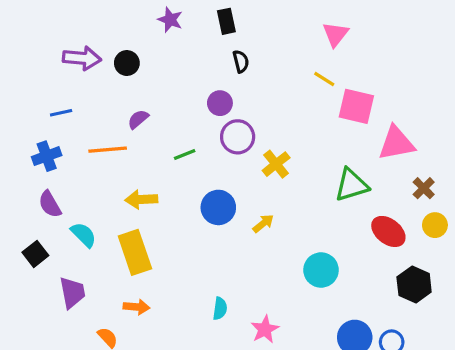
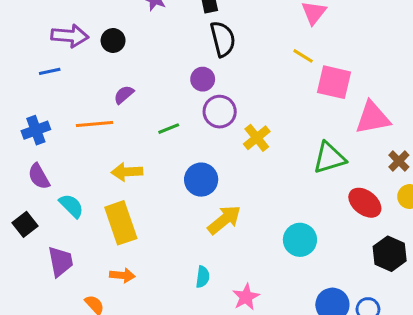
black semicircle: (241, 61) -> (223, 39), size x1.6
blue line: (61, 113) -> (50, 71), moved
yellow arrow: (263, 223) -> (224, 220), moved, size x1.6

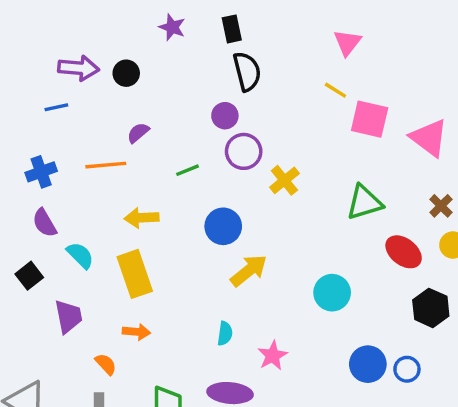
pink triangle: (373, 118) -> (429, 138), moved, turned 48

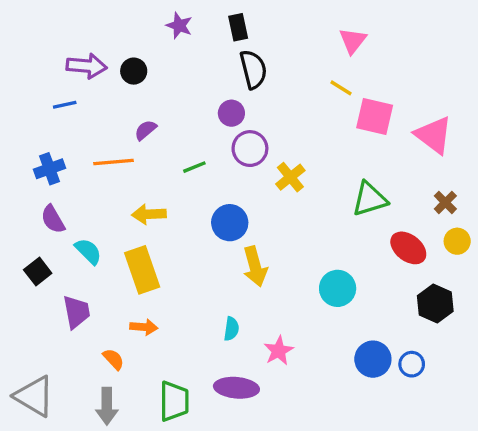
yellow arrow: (249, 271) -> (255, 266), turned 114

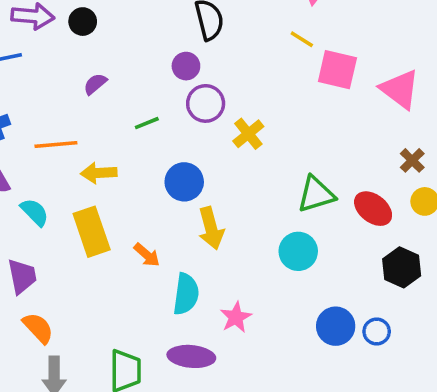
orange line: (113, 162) -> (56, 144), moved
green triangle: (370, 199) -> (316, 194), moved
orange arrow: (144, 327) -> (147, 255), moved, turned 36
cyan semicircle: (231, 329) -> (186, 294), size x1.6
orange semicircle: (113, 359) -> (38, 328), moved, size x1.4

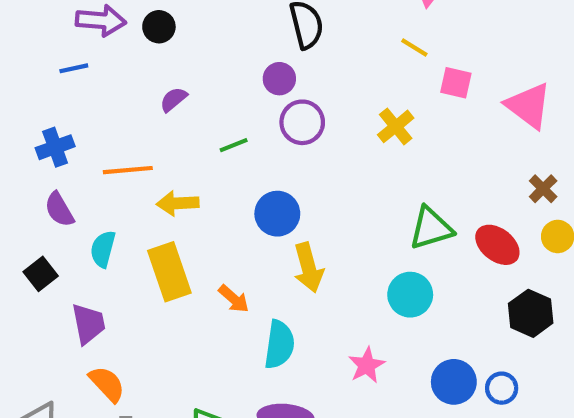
pink square: (337, 70) -> (456, 83), size x0.7
yellow cross: (248, 134) -> (396, 126), moved
cyan semicircle: (35, 212) -> (103, 249), turned -120
pink star: (236, 317) -> (367, 365), moved

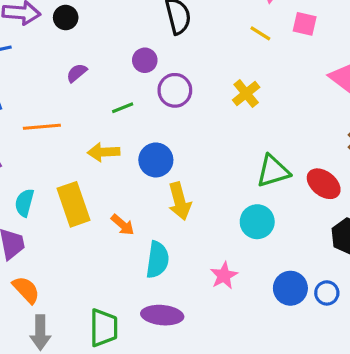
purple circle: (279, 79) -> (145, 60), moved
pink square: (456, 83) -> (305, 24), moved
yellow arrow: (178, 203) -> (104, 152), moved
cyan semicircle: (103, 249) -> (24, 203), moved

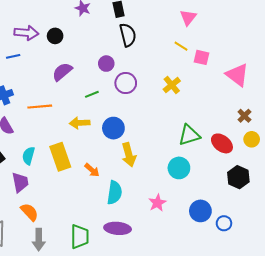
pink square: (305, 24) -> (201, 57), moved
purple semicircle: (77, 73) -> (62, 72), size x1.5
blue circle: (327, 293) -> (224, 223), moved

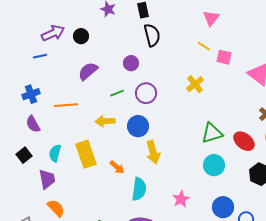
purple arrow: (26, 33) -> (53, 33), turned -30
purple circle: (126, 83) -> (146, 93), moved
cyan circle: (179, 168) -> (214, 165), moved

